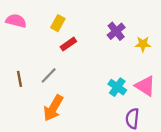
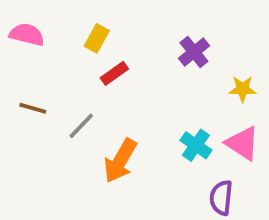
yellow star: (143, 44) -> (243, 89), moved
brown line: (20, 79) -> (33, 108), moved, turned -63
orange arrow: (53, 108) -> (120, 161), moved

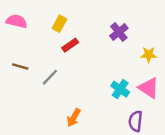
orange arrow: (120, 161) -> (74, 118), moved, size x0.7

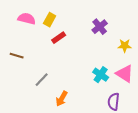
pink semicircle: (17, 21) -> (27, 19), moved
gray line: (50, 77) -> (42, 80), moved

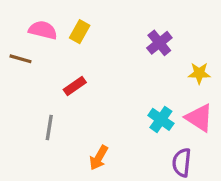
red rectangle: (59, 38) -> (75, 86), moved
brown line: (17, 56) -> (21, 59), moved
gray line: (42, 80) -> (49, 127), moved, turned -35

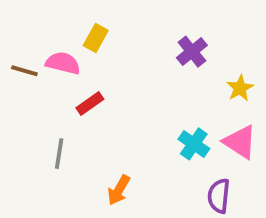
pink semicircle: (43, 30) -> (63, 63), moved
yellow star: (199, 73) -> (240, 88), turned -30

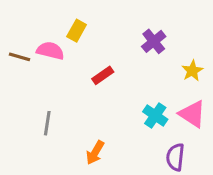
red rectangle: (90, 103) -> (103, 75), moved

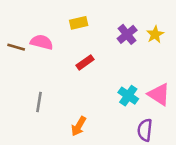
yellow rectangle: (77, 31) -> (79, 23), moved, turned 48
yellow star: (192, 71) -> (155, 34), moved

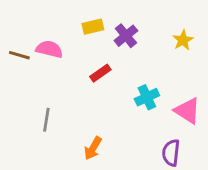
purple cross: (127, 34) -> (126, 36), moved
cyan cross: (128, 96) -> (147, 97), moved, turned 30

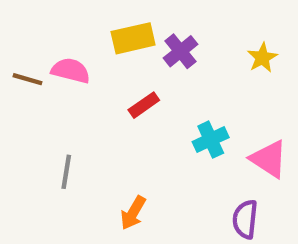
yellow rectangle: (93, 27) -> (133, 38), size x1.4

